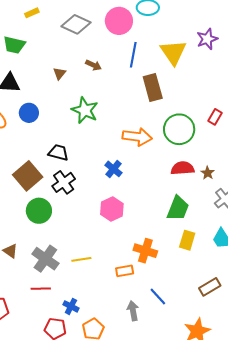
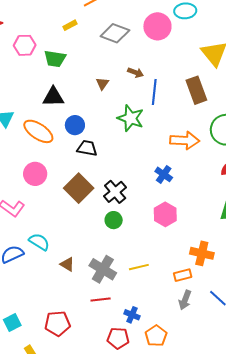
blue line: (133, 55) -> (154, 92), moved
black trapezoid: (58, 153) -> (87, 148), moved
green circle: (39, 211) -> (114, 220), moved, size x0.7
gray arrow: (133, 311) -> (185, 300), moved, turned -144

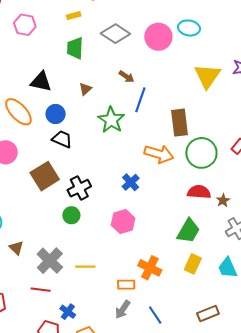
green trapezoid: (55, 59) -> (75, 48), moved, turned 70
brown triangle: (102, 84) -> (85, 89), moved
brown rectangle: (196, 90) -> (180, 123), moved

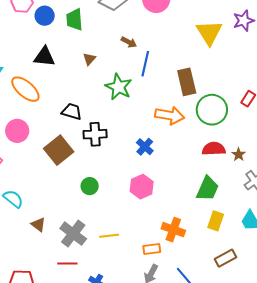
blue circle: (56, 114) -> (45, 16), moved
black cross: (79, 188) -> (95, 134), moved, turned 30
brown rectangle: (208, 313) -> (225, 258), moved

